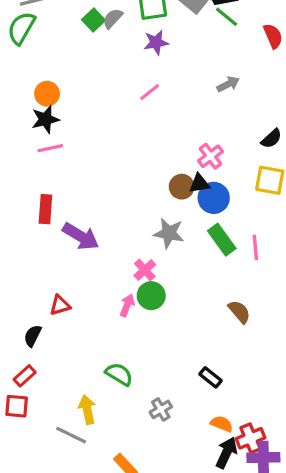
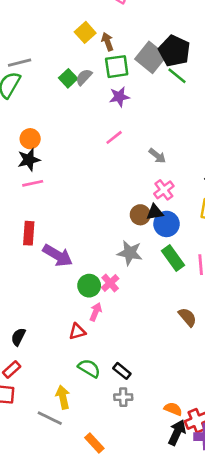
gray arrow: (228, 84) -> (157, 156), moved, turned 66
green circle: (151, 296) -> (89, 286), moved
red triangle: (60, 305) -> (77, 332), moved
black rectangle: (211, 377) -> (122, 371), moved
gray cross: (161, 409) -> (123, 397), turned 30

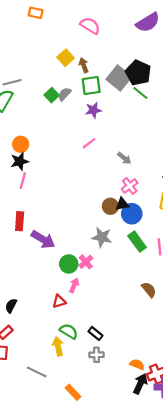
pink line: (33, 183) -> (23, 181), turned -63
yellow arrow: (63, 397) -> (58, 346), moved

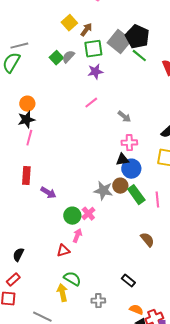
brown arrow: (84, 65) -> (86, 30), turned 56
pink cross: (130, 186) -> (129, 143), turned 35
brown circle: (110, 206) -> (120, 186), moved
purple arrow: (43, 239) -> (48, 193), size x0.7
black rectangle: (95, 333) -> (128, 281), moved

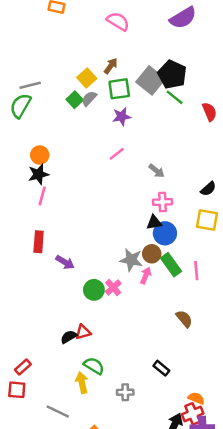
yellow square: (69, 23) -> (87, 78), moved
pink arrow: (77, 236) -> (146, 275), moved
black semicircle: (18, 255) -> (69, 337), moved, turned 32
orange semicircle: (136, 310) -> (196, 398), moved

